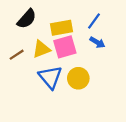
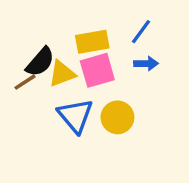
black semicircle: (27, 19) -> (40, 62), moved
blue arrow: (97, 42) -> (146, 64), turned -32

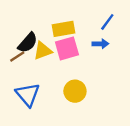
blue line: (141, 32) -> (107, 22), moved
blue triangle: (75, 116) -> (28, 95), moved
yellow circle: (117, 117) -> (75, 91), moved

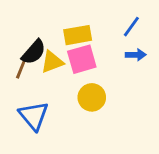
blue arrow: (100, 44) -> (136, 55), moved
brown line: (17, 57) -> (21, 69), turned -35
yellow circle: (75, 91) -> (92, 97), moved

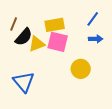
pink square: (82, 59) -> (58, 42), turned 30
brown line: (21, 69) -> (14, 24), moved
yellow circle: (92, 97) -> (81, 69), moved

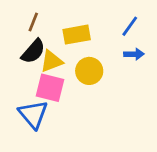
brown line: (14, 24) -> (33, 22), moved
pink square: (58, 42) -> (50, 88), moved
yellow circle: (81, 69) -> (89, 71), moved

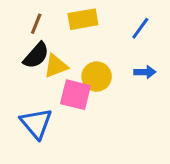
yellow rectangle: (77, 35) -> (83, 19), moved
blue arrow: (134, 54) -> (145, 72), moved
pink square: (50, 88) -> (75, 95), moved

